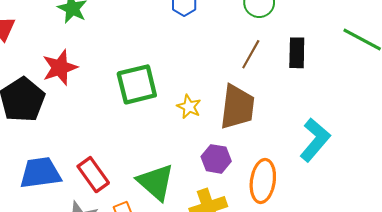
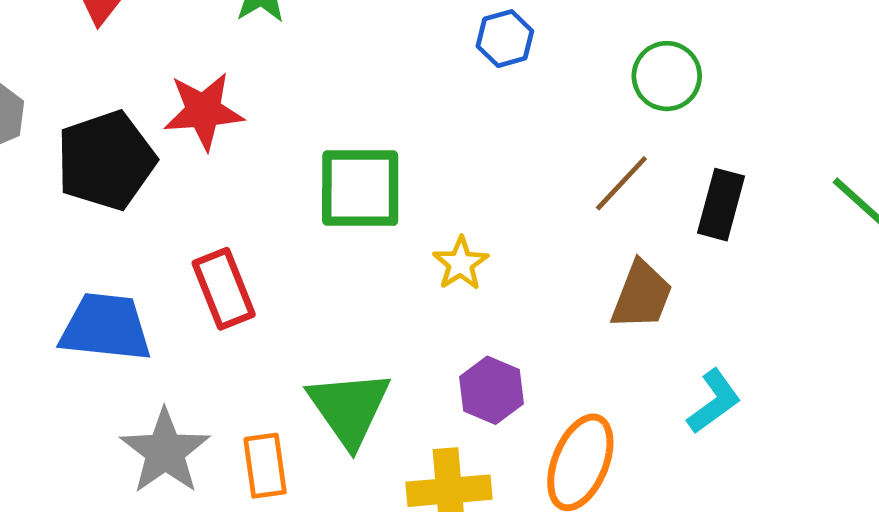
brown trapezoid: (237, 107) -> (642, 295), moved, size x0.7
cyan L-shape: (315, 140) -> (714, 401), size x0.7
red rectangle: (93, 175) -> (224, 289), moved

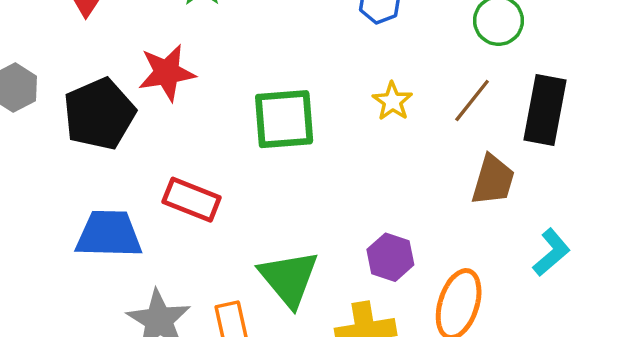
black rectangle: (721, 205) -> (545, 110), size x1.4
yellow star: (461, 263) -> (392, 101), moved
red rectangle: (224, 289) -> (192, 200), turned -42

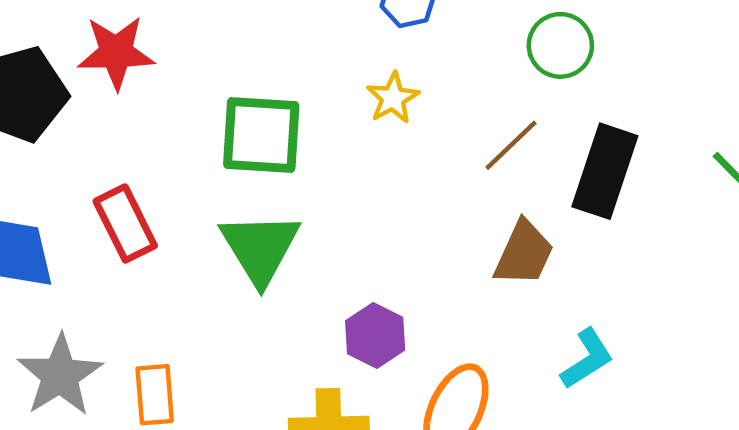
yellow star: (392, 101) -> (393, 98), moved
red rectangle: (192, 200) -> (125, 223), turned 34
green triangle: (289, 278) -> (260, 248), moved

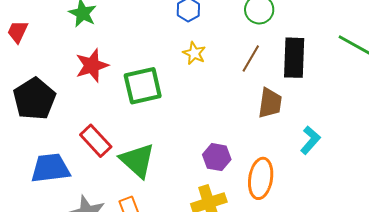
red star: (116, 53) -> (92, 65), moved
green triangle: (260, 248) -> (137, 160), moved

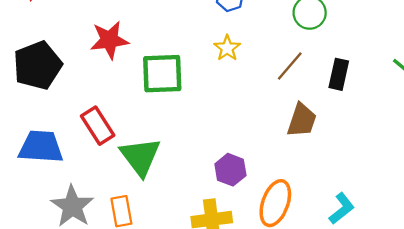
black rectangle: (294, 58) -> (339, 74), size x0.7
cyan L-shape: (310, 140) -> (342, 209), moved

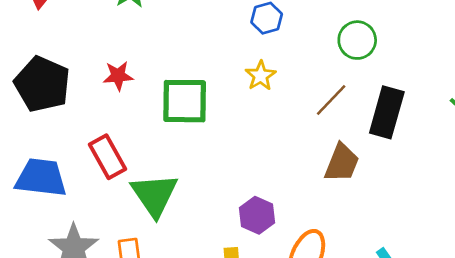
red star: (109, 40) -> (118, 76), moved, size x0.7
black pentagon: (38, 65) -> (42, 84), turned -30
black rectangle: (339, 74) -> (387, 112), size x1.4

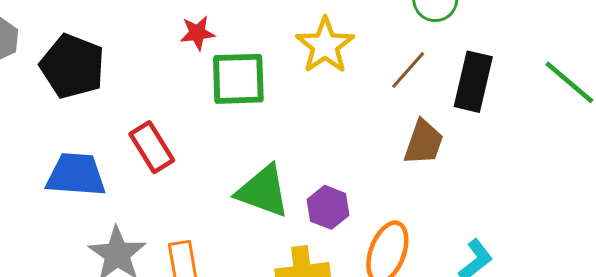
red star: (118, 76) -> (197, 33), moved
yellow star: (261, 76) -> (325, 45), size x1.6
green triangle: (154, 195) -> (263, 191), moved, turned -33

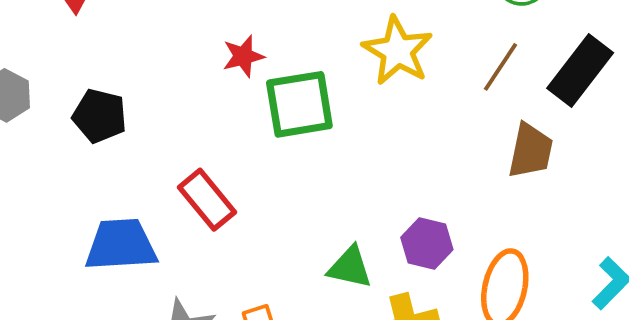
black pentagon: (73, 66) -> (100, 116), size x0.7
black rectangle: (473, 82) -> (580, 70), turned 32
green triangle: (263, 191) -> (350, 267), moved, size x0.7

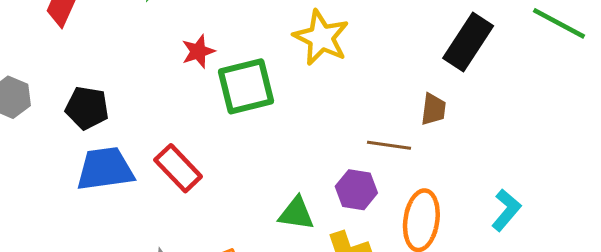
brown line: (500, 67) -> (389, 145), moved, turned 69
brown trapezoid: (531, 151) -> (434, 109), size x0.7
blue trapezoid: (121, 245) -> (105, 169), moved

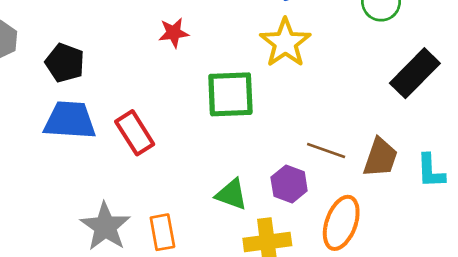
green square: (246, 86) -> (230, 94), moved
brown trapezoid: (434, 109) -> (380, 157), moved, size x1.4
cyan L-shape: (506, 210) -> (431, 171), moved, turned 126

